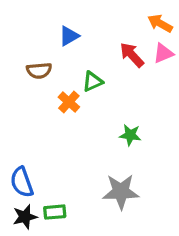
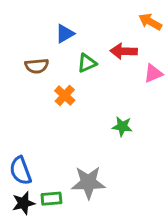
pink triangle: (163, 53) -> (153, 73), moved
red arrow: (132, 55) -> (124, 51), turned -45
green triangle: (93, 82) -> (87, 63), moved
gray star: (121, 192) -> (88, 182), moved

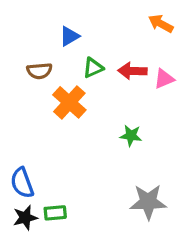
red arrow: (124, 51) -> (132, 71), moved
orange cross: (65, 95) -> (69, 102), size x1.5
gray star: (88, 182) -> (148, 202), moved

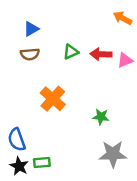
blue triangle: (69, 36) -> (31, 29), moved
orange cross: (69, 102) -> (53, 99), moved
green star: (131, 136) -> (101, 117), moved
black star: (25, 218) -> (19, 166), turned -30

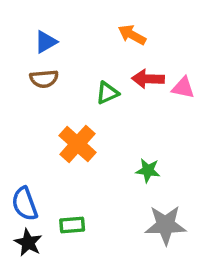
orange arrow: (123, 18) -> (132, 35), moved
green triangle: (71, 52) -> (107, 93), moved
pink triangle: (125, 60) -> (183, 88), turned 35
green rectangle: (42, 162) -> (72, 225), moved

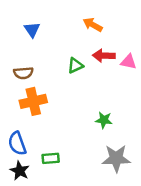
blue triangle: (46, 42) -> (32, 30), turned -35
brown semicircle: (44, 79) -> (23, 73), moved
orange cross: (77, 144) -> (33, 101), moved, turned 35

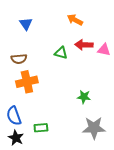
green triangle: (75, 66) -> (61, 53), turned 40

